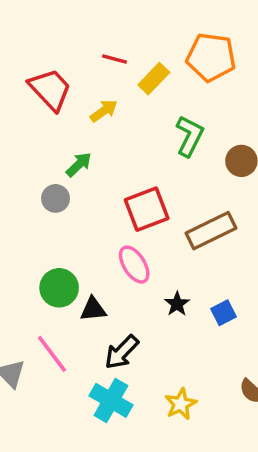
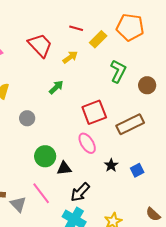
gray circle: (56, 198) -> (27, 118), moved

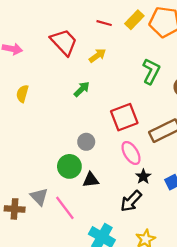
yellow rectangle: (98, 39) -> (134, 20), moved
gray circle: (27, 118) -> (86, 142), moved
pink ellipse: (87, 143) -> (131, 153), moved
black arrow: (80, 192) -> (131, 201), moved
gray triangle: (18, 204) -> (39, 197), moved

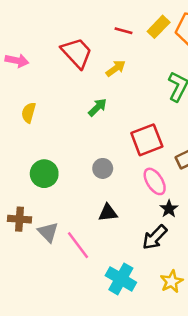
green circle: (69, 166) -> (44, 174), moved
brown cross: (15, 209) -> (20, 219), moved

